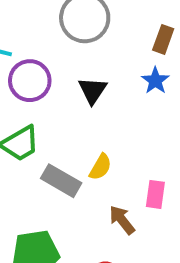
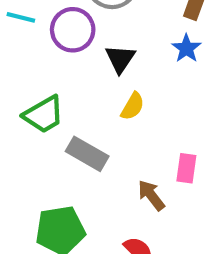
purple circle: (30, 81) -> (73, 30), moved
yellow semicircle: (100, 167) -> (133, 106), moved

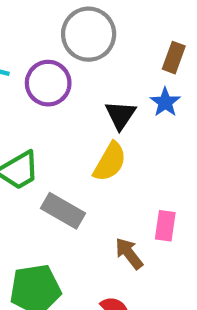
black triangle: (120, 59) -> (121, 115), moved
yellow semicircle: (133, 106) -> (110, 162), size x1.4

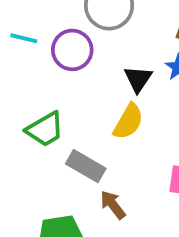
brown arrow: (129, 253) -> (113, 205), moved

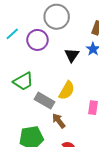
cyan line: (24, 38) -> (12, 34), turned -56
yellow semicircle: (128, 122) -> (67, 90), moved

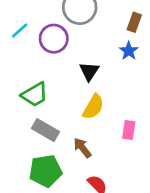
black triangle: (72, 55) -> (89, 71), moved
gray rectangle: (45, 101) -> (46, 130), moved

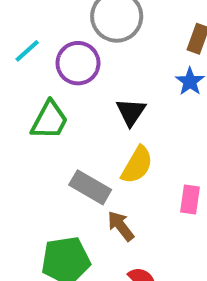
green trapezoid: (35, 95) -> (50, 120), moved, turned -32
gray rectangle: (46, 130) -> (90, 187), moved

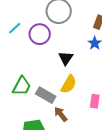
green trapezoid: (50, 120) -> (22, 86), moved

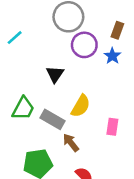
purple circle: (40, 34) -> (84, 45), moved
black triangle: (66, 58) -> (55, 74), moved

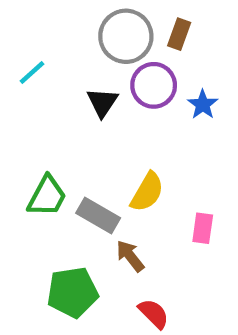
brown rectangle: (117, 30) -> (179, 34), moved
black triangle: (55, 74) -> (102, 102), moved

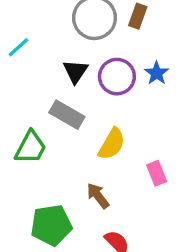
purple circle: (154, 85) -> (117, 77), moved
gray rectangle: (98, 215) -> (67, 115), moved
pink rectangle: (203, 228) -> (157, 173), turned -30

